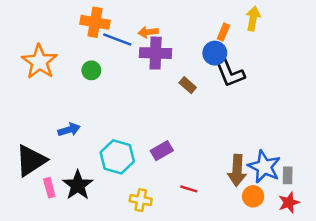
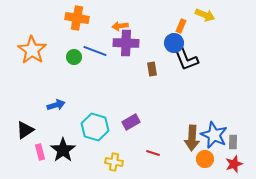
yellow arrow: (253, 19) -> (205, 15), turned 102
blue line: (117, 39) -> (95, 51), moved
brown rectangle: (188, 85) -> (152, 69), turned 40
black triangle: (31, 161) -> (25, 130), size x0.7

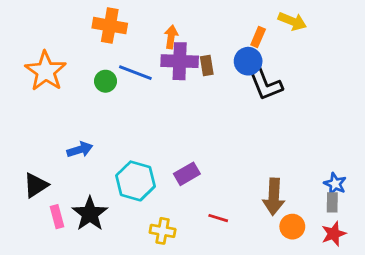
orange arrow: (120, 26) -> (171, 37), turned 105
brown rectangle: (152, 69) -> (207, 65), moved
blue star: (214, 135) -> (335, 184), moved, size x0.6

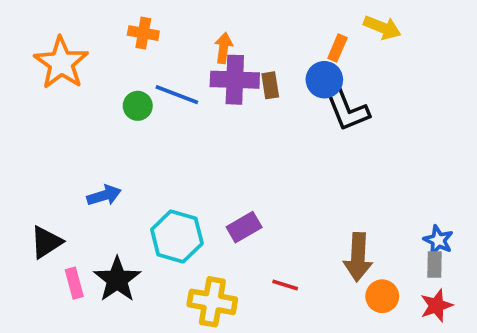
orange cross: (110, 26) -> (143, 33), size x0.7
orange star: (46, 71) -> (61, 63), moved
yellow cross: (163, 231) -> (212, 302), size x1.4

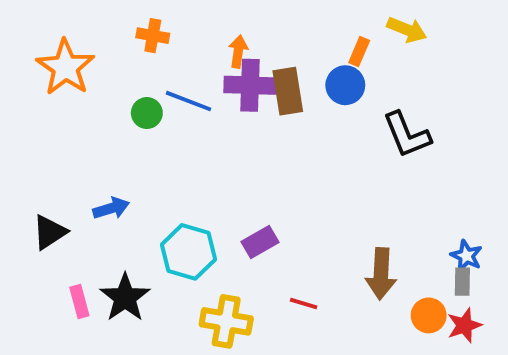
brown rectangle: (270, 85) -> (288, 91), size x1.6
black L-shape: (347, 110) -> (407, 135), moved
black triangle: (46, 242) -> (50, 232), moved
orange circle: (382, 296) -> (429, 315), moved

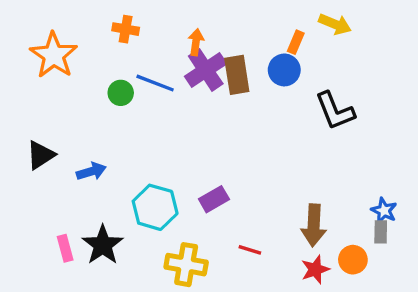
purple cross: (250, 85) -> (206, 70), turned -36
black triangle: (50, 232) -> (41, 155), moved
red star: (464, 325) -> (315, 269), moved

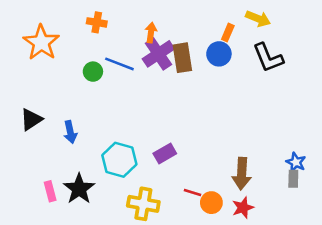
black L-shape: (335, 111) -> (268, 58), moved
blue arrow: (91, 171) -> (70, 132), turned 95
orange circle: (353, 260) -> (211, 203), moved

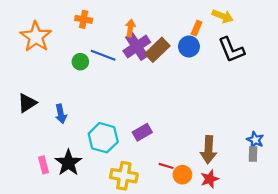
brown rectangle: (182, 58) -> (157, 50), turned 55

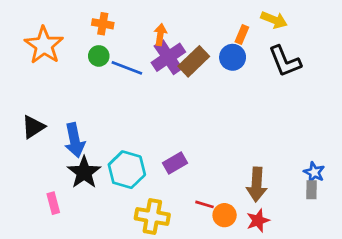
green circle: (80, 62) -> (99, 56), moved
blue arrow: (61, 114) -> (75, 140), size x1.4
black star: (68, 163) -> (84, 172), moved

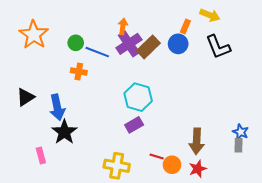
orange cross: (103, 24) -> (79, 72), moved
cyan hexagon: (127, 170) -> (138, 97), moved

